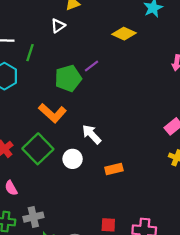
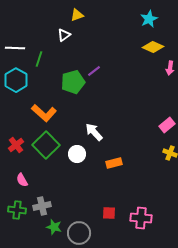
yellow diamond: (124, 34) -> (153, 47), moved
orange L-shape: (52, 113) -> (44, 113), moved

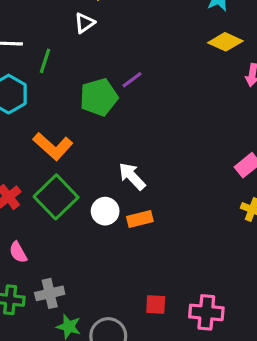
orange rectangle: (114, 163) -> (140, 219), moved

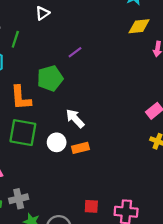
yellow diamond: (225, 42) -> (139, 26), turned -30
green pentagon: (99, 97) -> (50, 78), moved
orange L-shape: (53, 146) -> (21, 98), turned 44
green square: (56, 197) -> (23, 133), turned -36

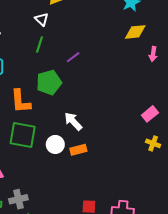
white triangle: (42, 13) -> (42, 19), turned -40
green line: (15, 39) -> (39, 45), moved

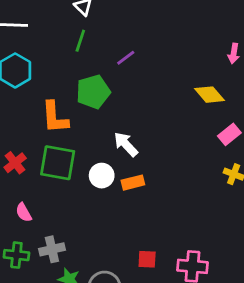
yellow diamond: (135, 32) -> (210, 95), moved, turned 55

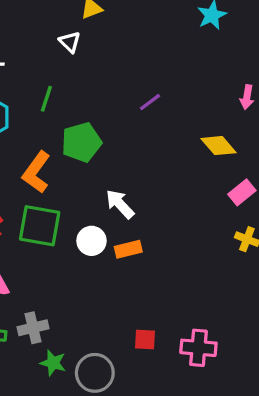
green line: (80, 41) -> (46, 99), moved
purple line: (126, 58) -> (150, 102), moved
orange L-shape: (55, 117) -> (36, 172), turned 40

